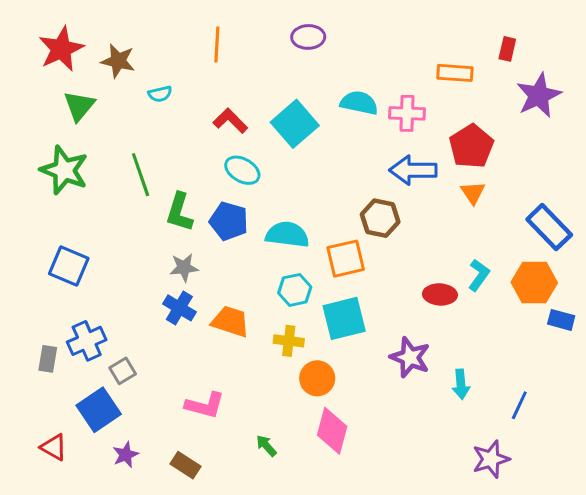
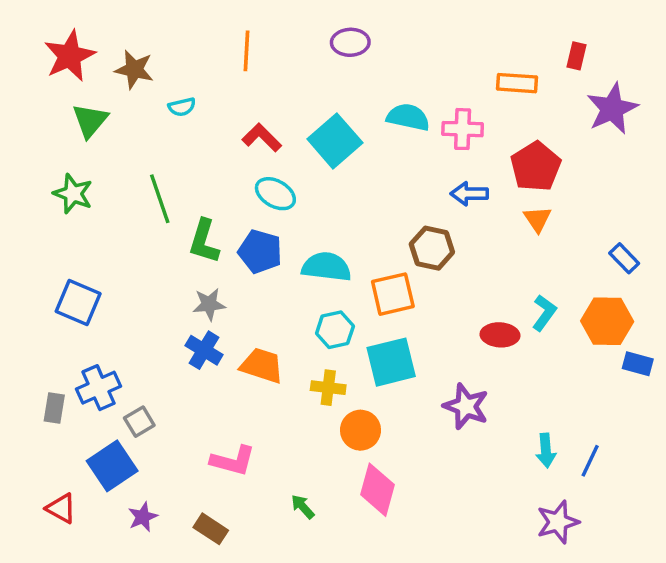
green star: (64, 170) -> (73, 194), size x0.7
blue arrow: (413, 170) -> (469, 194), size x0.7
blue rectangle: (549, 227) -> (624, 258), size x0.6
cyan arrow: (461, 384) -> (546, 451), moved

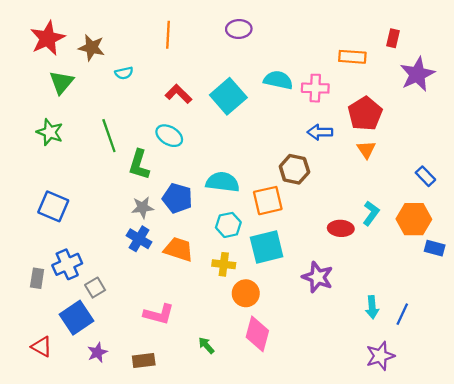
cyan ellipse: (275, 194) -> (169, 136), moved
blue pentagon: (260, 252) -> (177, 198), moved
brown rectangle: (211, 529) -> (144, 361), turned -40

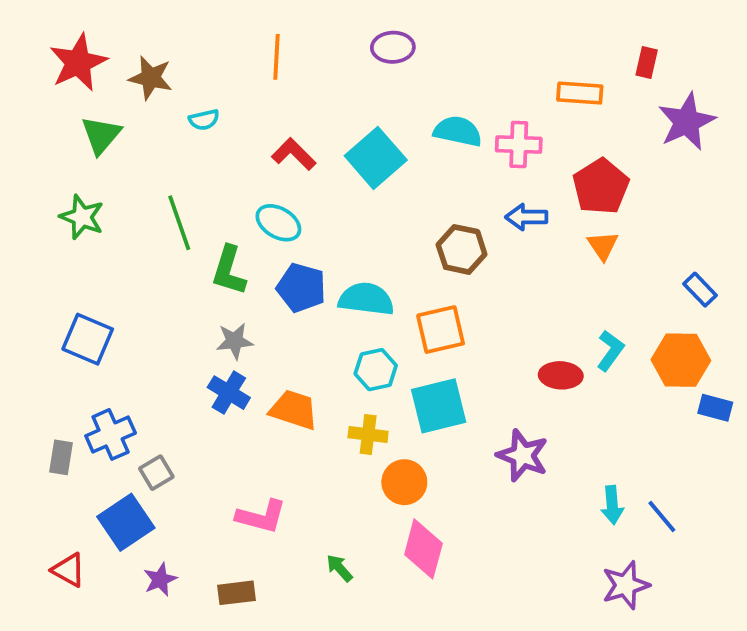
brown hexagon: (294, 169) -> (462, 249), moved
blue pentagon: (177, 198) -> (301, 288), moved
blue line: (402, 314) -> (662, 517), turned -65

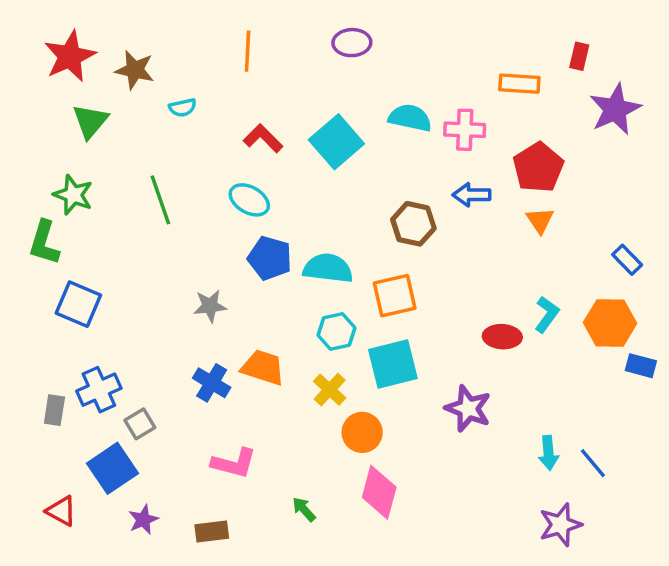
green L-shape: (229, 270) -> (44, 243), moved
blue cross: (229, 393) -> (212, 383), moved
yellow cross: (368, 434) -> (330, 390), turned 36

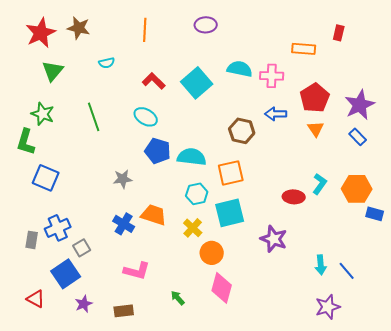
brown star: (135, 70) -> (79, 28), moved
purple star: (615, 109) -> (360, 105), moved
blue rectangle: (627, 260) -> (358, 137), moved

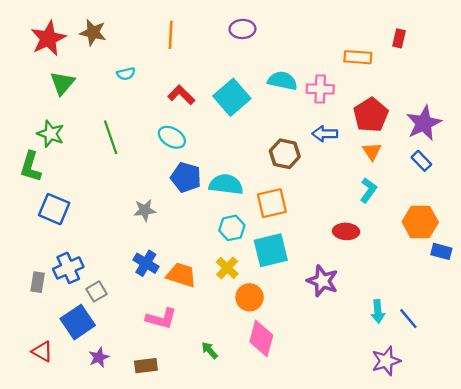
cyan L-shape: (320, 184) -> (368, 190), moved
orange trapezoid: (154, 215) -> (181, 275), moved

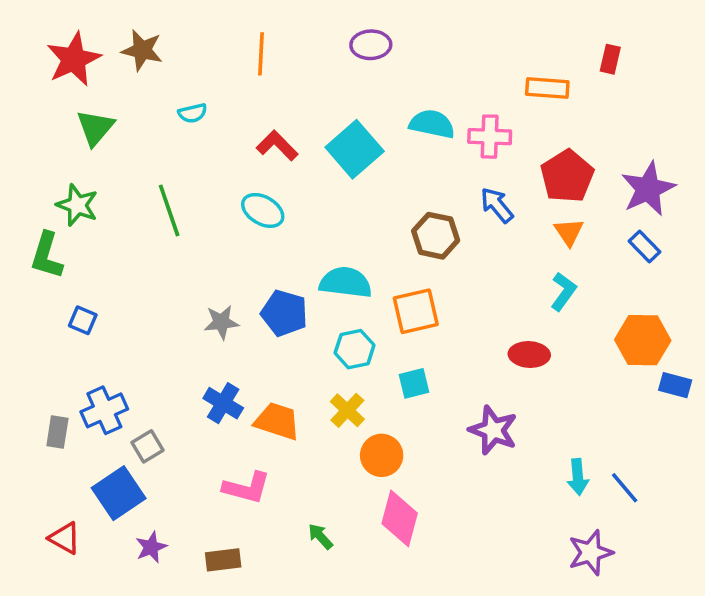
blue arrow: (325, 134) -> (497, 205), turned 50
blue pentagon: (186, 177) -> (284, 313), moved
blue square: (54, 209) -> (83, 320), size x0.6
cyan square: (271, 250) -> (414, 383), size x0.6

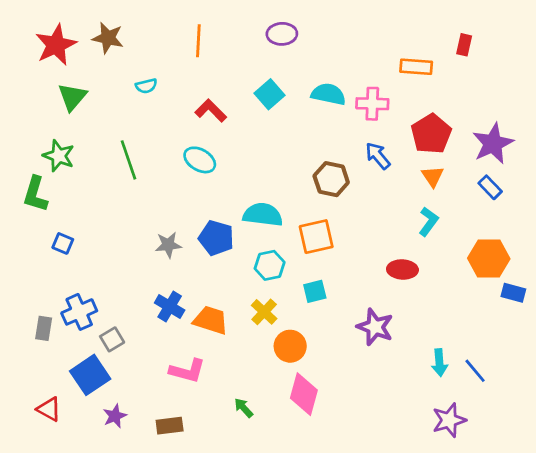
cyan square: (355, 149) -> (270, 94), moved, size x0.7

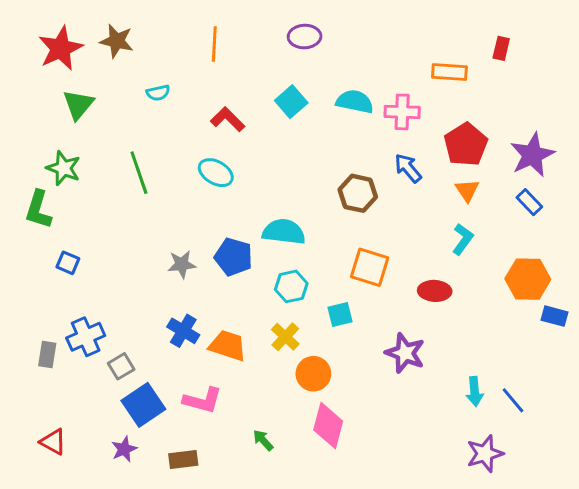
orange square: (316, 237) -> (370, 267), moved, turned 30
blue square: (90, 375) -> (143, 405), moved

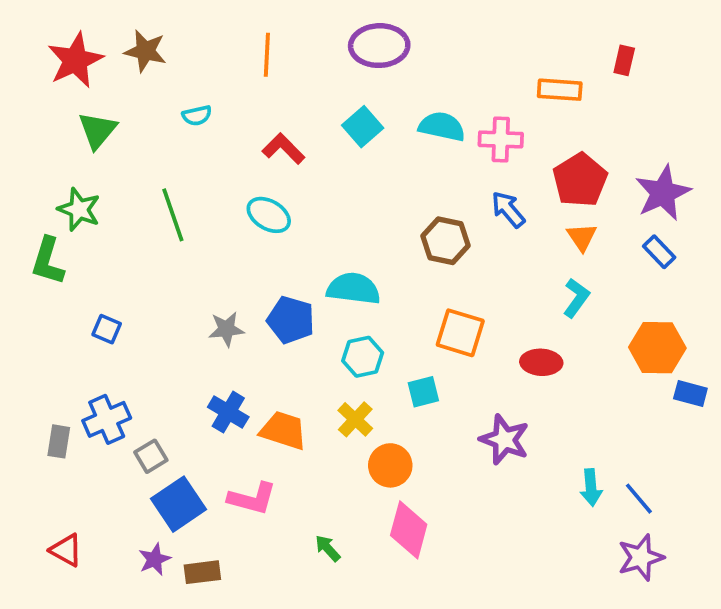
purple ellipse: (305, 37) -> (379, 46), size x1.4
blue square: (68, 263) -> (107, 329), moved
purple star: (485, 454) -> (641, 557), moved
brown rectangle: (183, 460) -> (202, 572), moved

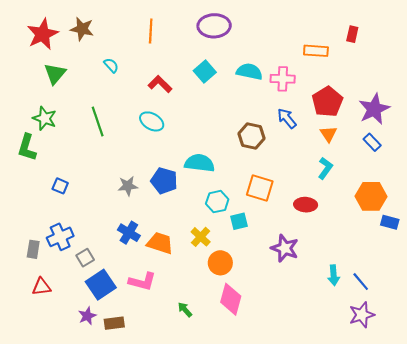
cyan semicircle: (197, 116) -> (111, 65), turned -119
cyan hexagon: (363, 357) -> (217, 202), moved
red triangle: (66, 550) -> (41, 287), moved, turned -36

